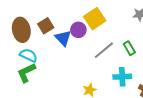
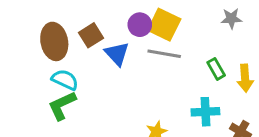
yellow square: (95, 19) -> (164, 25), turned -30
purple circle: (78, 30) -> (140, 25), moved
gray line: (104, 50) -> (164, 54), moved, turned 50

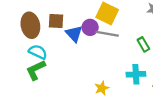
purple circle: (140, 25) -> (90, 27), moved
brown square: (91, 35) -> (56, 21), turned 35

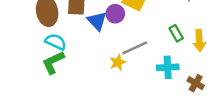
gray line: (107, 34) -> (135, 48), moved, turned -35
yellow star: (102, 88) -> (118, 62), moved

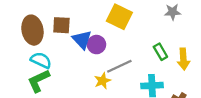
purple circle: (115, 14) -> (96, 45), moved

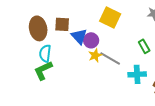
cyan semicircle: (41, 60) -> (45, 53), turned -108
gray line: (119, 66) -> (110, 58), turned 55
yellow star: (103, 81) -> (95, 55), moved

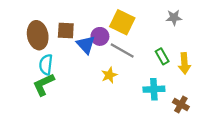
purple circle: (91, 40) -> (100, 36), moved
yellow star: (95, 55) -> (109, 75), moved
gray line: (110, 58) -> (122, 50), moved

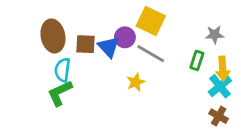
gray star: (174, 18) -> (215, 35), moved
brown square: (66, 31) -> (86, 44), moved
green rectangle: (162, 56) -> (197, 60), turned 49
cyan cross: (154, 89) -> (220, 86), moved, turned -36

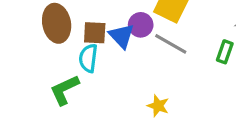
cyan semicircle: (62, 70) -> (88, 58), moved
yellow star: (136, 82) -> (158, 106), moved, turned -30

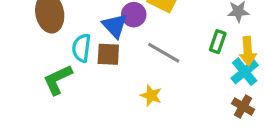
brown square: (95, 33) -> (108, 54), moved
gray line: (171, 44) -> (164, 53), moved

